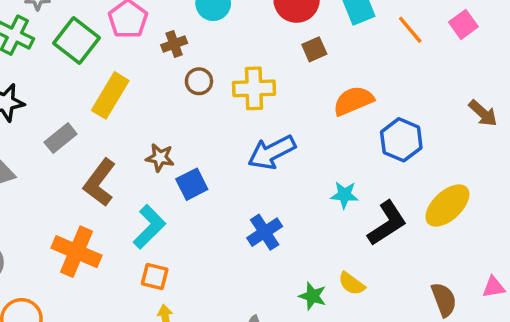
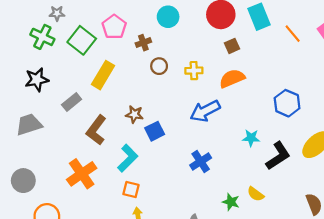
yellow cross: (254, 88) -> (194, 71), size x0.7
orange semicircle: (353, 101) -> (232, 78), moved
orange cross: (76, 252) -> (82, 174), turned 32

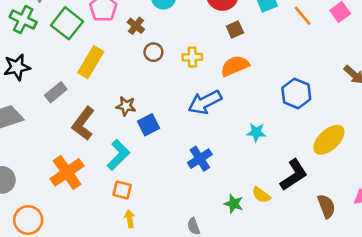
brown cross: (143, 43) -> (136, 26), turned -32
black L-shape: (278, 156) -> (294, 175), moved

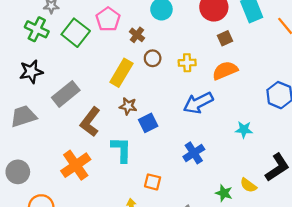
yellow rectangle: (91, 62) -> (121, 73), moved
gray rectangle: (56, 92) -> (66, 94), size x1.4
cyan L-shape: (118, 155) -> (121, 150), turned -44
orange square: (122, 190) -> (153, 182), moved

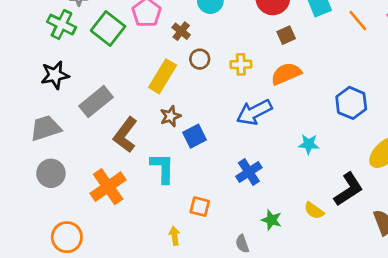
brown star: (128, 106) -> (170, 116), turned -30
gray circle: (18, 172) -> (51, 173), moved
green star: (224, 193) -> (271, 220), moved

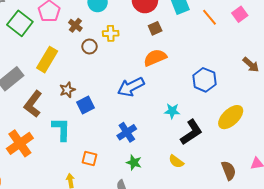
yellow cross: (241, 64) -> (111, 33), moved
yellow rectangle: (163, 76) -> (47, 60), moved
black L-shape: (349, 189) -> (191, 132), moved
green star: (271, 220) -> (134, 162), moved

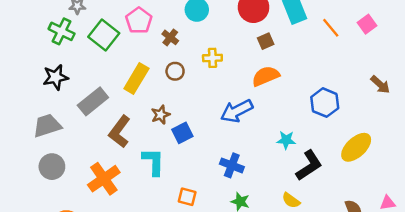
yellow cross: (111, 33) -> (212, 58), moved
brown circle: (89, 47) -> (175, 71), moved
blue cross: (127, 132) -> (232, 165), turned -36

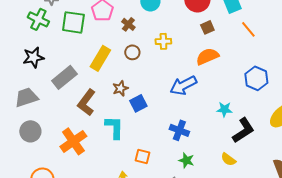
orange line: (331, 28) -> (248, 29), moved
green square: (104, 35) -> (73, 22), turned -30

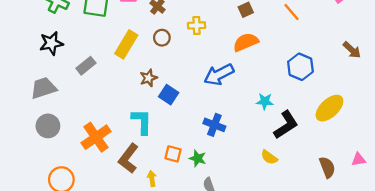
gray rectangle: (64, 77) -> (86, 66), size x0.7
brown L-shape: (86, 102) -> (128, 158), moved
blue square: (138, 103) -> (169, 95), turned -30
green star: (186, 160) -> (198, 158), moved

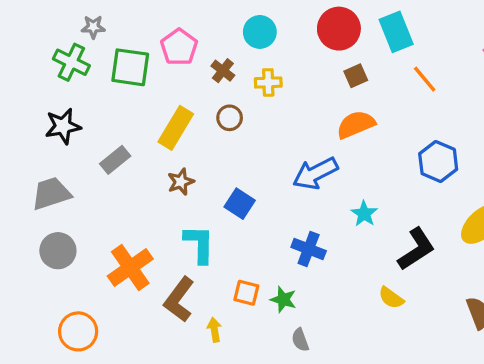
yellow cross: (197, 25) -> (268, 82), moved
brown star: (149, 78) -> (181, 182), moved
cyan star: (265, 101) -> (364, 214), moved, turned 30

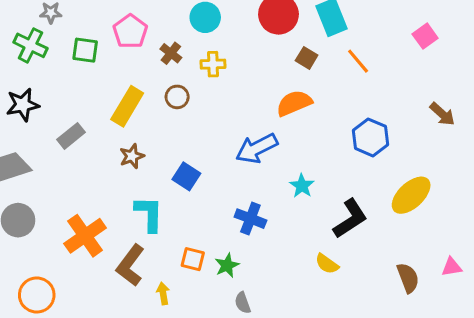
green square: (130, 67) -> (85, 50), size x0.7
brown square: (356, 76) -> (307, 58), moved, turned -35
green star: (283, 299) -> (227, 265), turned 30

